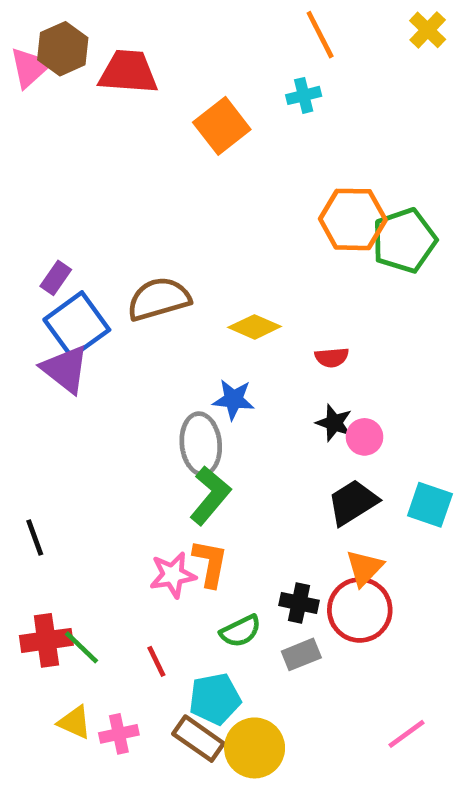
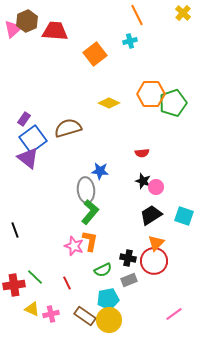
yellow diamond: (255, 327) -> (109, 103), moved
pink star: (173, 575) -> (74, 246), turned 30
red cross: (46, 640) -> (14, 285), moved
cyan pentagon: (215, 699) -> (108, 299), moved

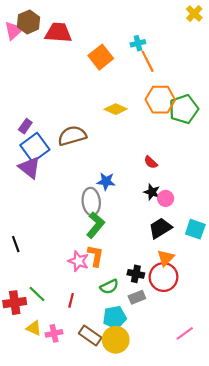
orange line: (137, 15) -> (148, 61), moved
red semicircle: (142, 153) -> (151, 162), turned 48
red line: (67, 283) -> (71, 300), turned 40

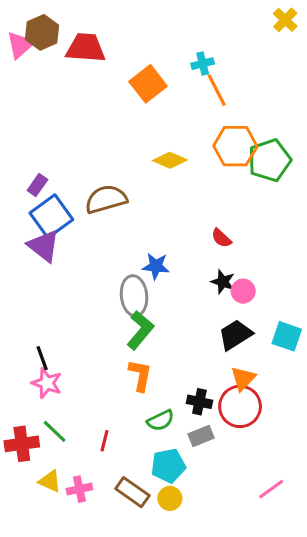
black line: (16, 244) -> (42, 358), moved
pink star: (78, 261) -> (47, 383), moved
yellow circle: (116, 340) -> (170, 498), size x0.6

